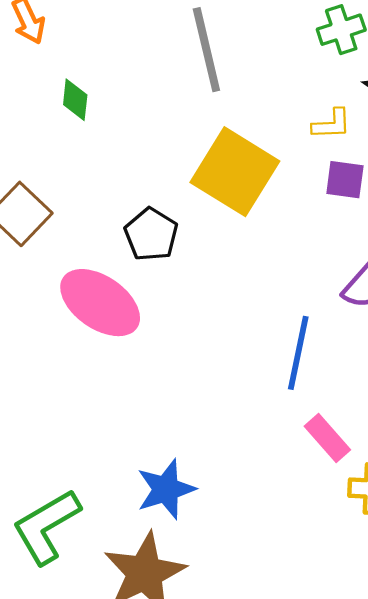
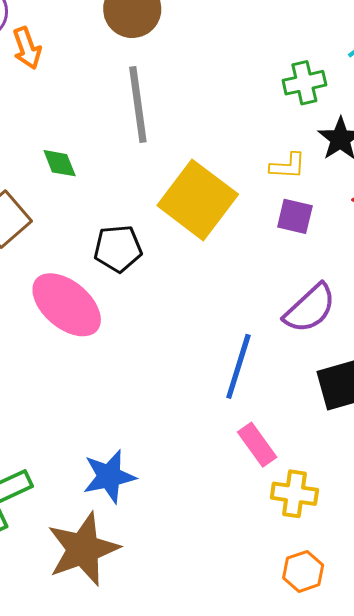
gray line: (206, 50) -> (138, 104), moved
green diamond: (75, 100) -> (60, 163), moved, turned -33
black pentagon: (151, 234) -> (118, 249), turned 30

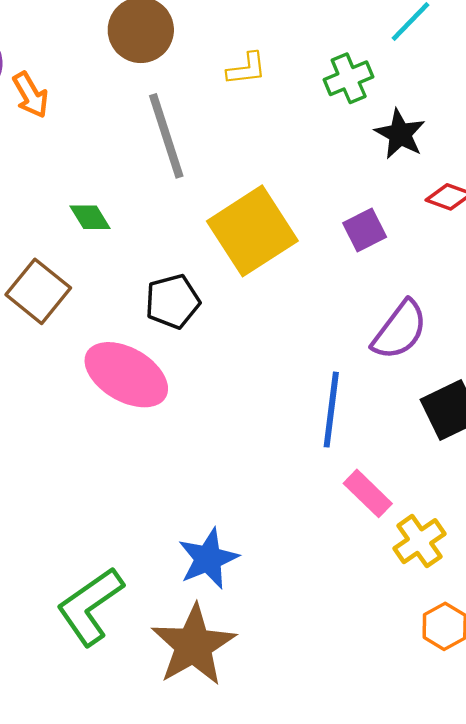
yellow L-shape: (288, 166) -> (246, 69), moved
yellow square: (198, 200) -> (252, 231), turned 30
purple square: (295, 216) -> (365, 230), turned -30
yellow cross: (294, 494) -> (419, 541), turned -33

